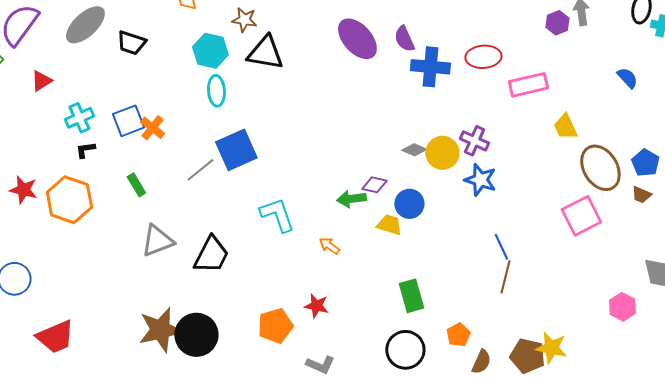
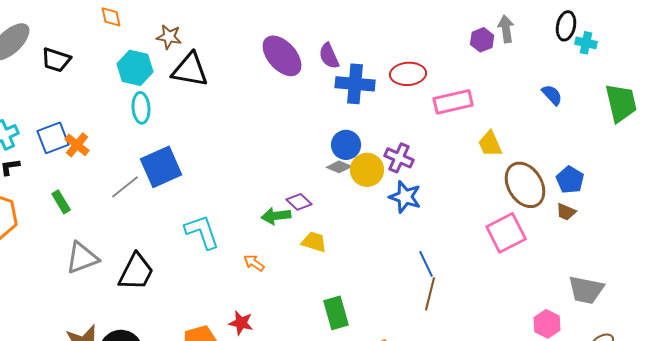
purple diamond: (374, 185) -> (299, 202), turned 30
blue circle: (409, 204) -> (346, 145), moved

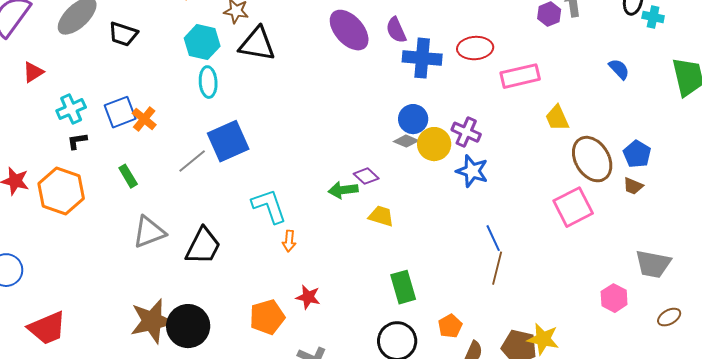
orange arrow: (254, 263) -> (289, 241), moved, turned -120

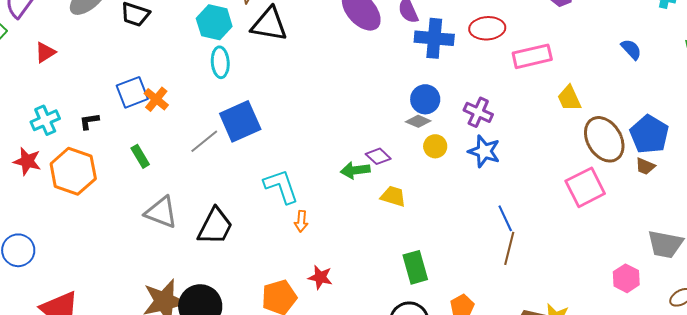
cyan cross: (71, 109) -> (45, 120), moved
yellow circle: (434, 144) -> (435, 146), moved, size x0.7
blue pentagon: (637, 154) -> (649, 134), size x1.4
gray triangle: (149, 232) -> (161, 212), turned 42

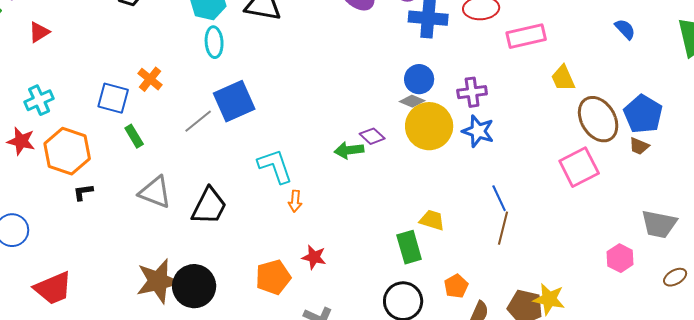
blue square: (132, 92) -> (113, 98), moved, turned 36
purple cross: (478, 112) -> (472, 92), turned -32
black L-shape: (89, 121) -> (83, 192), moved
yellow circle: (435, 146) -> (429, 126), size x2.0
yellow trapezoid: (393, 196) -> (432, 220), moved

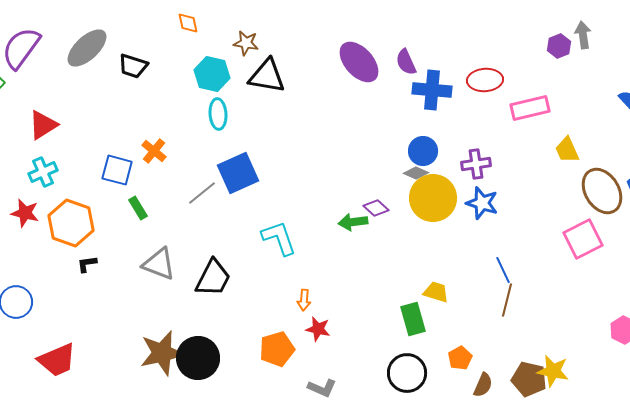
red triangle: (39, 32) -> (43, 125), moved, size x1.4
orange arrow: (295, 201) -> (304, 300), moved

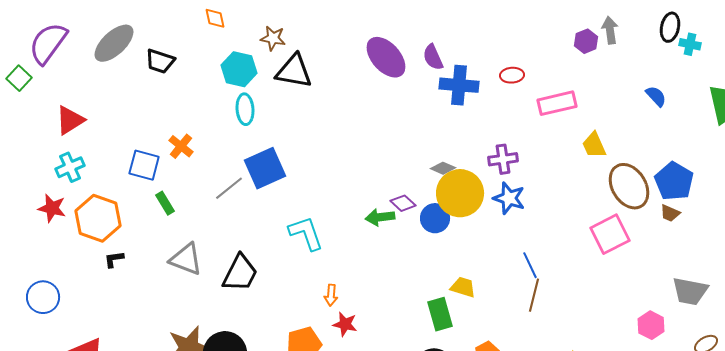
red ellipse: (485, 80) -> (512, 75), size x0.7
blue circle: (423, 151) -> (435, 218), moved

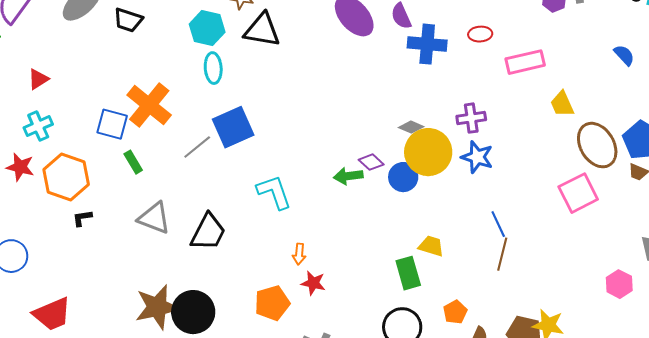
red triangle: (70, 120) -> (38, 79), size x0.7
orange cross: (181, 146) -> (149, 105), size x1.8

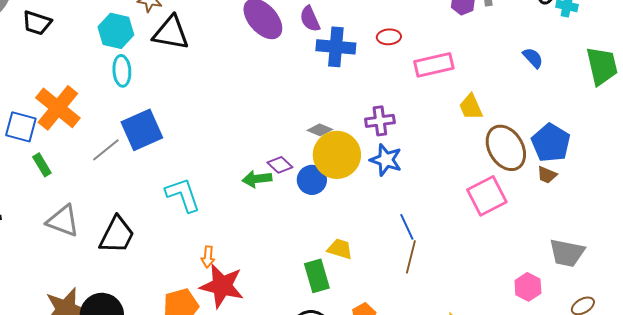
red star: (313, 283) -> (222, 286), size x1.8

